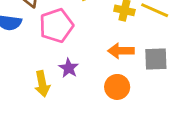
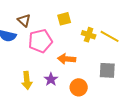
orange arrow: (121, 51) -> (67, 59), moved
purple star: (69, 68) -> (51, 79), moved

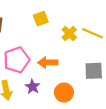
yellow cross: (89, 35) -> (69, 33), turned 32
pink pentagon: (40, 41) -> (17, 60), moved

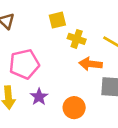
yellow cross: (69, 33) -> (77, 39), moved, turned -32
orange arrow: (48, 62) -> (91, 64), moved

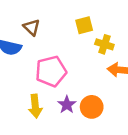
orange circle: (74, 108) -> (92, 107), moved

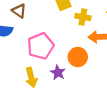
orange circle: (92, 107) -> (78, 57), moved

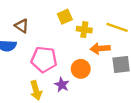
pink pentagon: (41, 46) -> (44, 59), turned 30

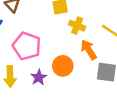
orange arrow: (100, 49) -> (89, 50), turned 48

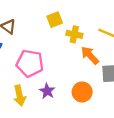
orange circle: (63, 66) -> (82, 92), moved

